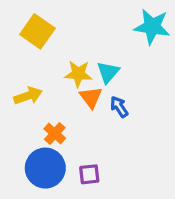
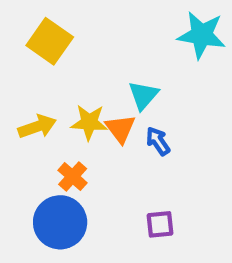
yellow star: (78, 74) -> (89, 122), moved
purple square: (89, 174) -> (160, 224), moved

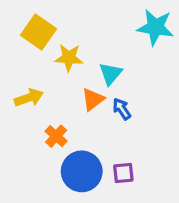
yellow star: (89, 122) -> (69, 58), moved
orange triangle: (120, 129) -> (93, 99), turned 30
blue circle: (60, 222) -> (82, 171), moved

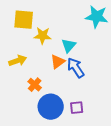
yellow square: (38, 32) -> (24, 20), turned -30
blue arrow: (122, 109) -> (76, 68), size x1.5

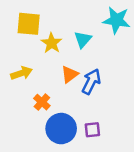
yellow star: (43, 36) -> (52, 43), turned 30
cyan triangle: (69, 46) -> (83, 39), moved
blue arrow: (76, 68) -> (91, 82), turned 60

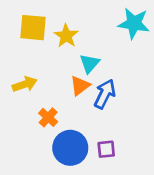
cyan triangle: (83, 39) -> (90, 63), moved
yellow star: (52, 43) -> (66, 36), moved

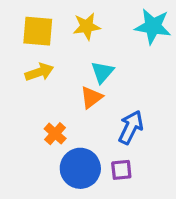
yellow star: (66, 36) -> (87, 26), moved, turned 30
yellow arrow: (25, 84) -> (39, 72), moved
blue arrow: (105, 94) -> (131, 127), moved

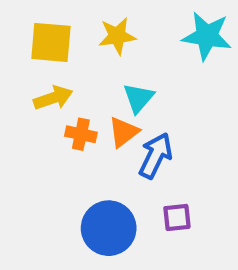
blue arrow: (131, 127) -> (156, 156), moved
orange cross: (55, 134) -> (81, 134), moved, turned -30
purple square: (121, 170) -> (177, 217), moved

